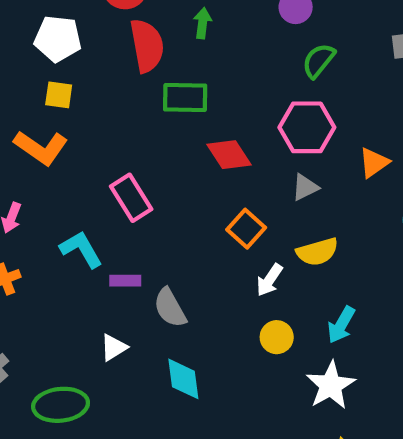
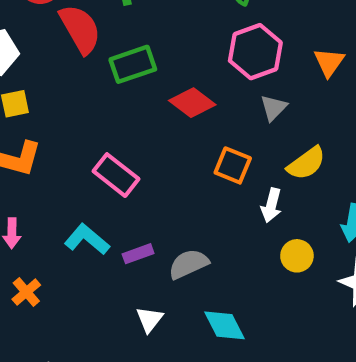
gray semicircle: (170, 308) -> (188, 264), turned 114

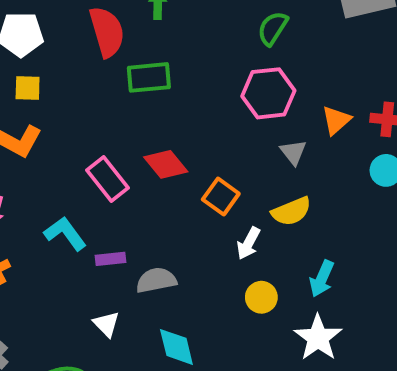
red diamond: (192, 103) -> (166, 164), moved
gray triangle: (273, 108) -> (293, 152), moved, turned -36
white triangle: (149, 319) -> (106, 324), turned -36

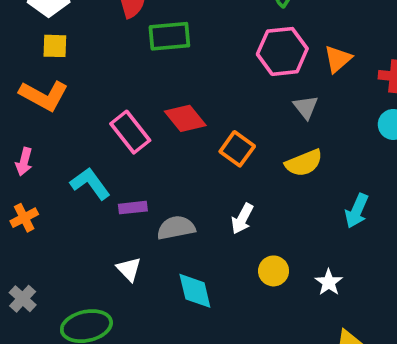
orange triangle: (336, 120) -> (338, 59), moved
white arrow: (248, 243) -> (242, 219), moved
cyan arrow: (322, 279) -> (357, 211), moved
yellow circle: (261, 297) -> (274, 271), moved
white star: (318, 338) -> (329, 282), size x0.6

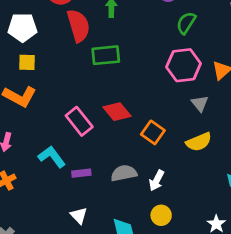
gray semicircle: (176, 228) -> (124, 173), moved
yellow circle: (274, 271) -> (161, 215), moved

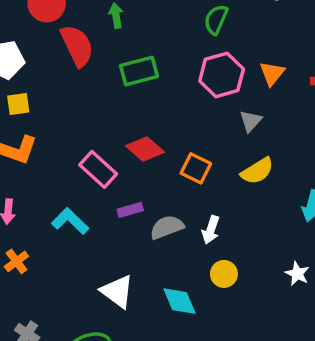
green rectangle: (106, 55) -> (139, 71), moved
gray triangle: (200, 103) -> (251, 121), turned 30
purple rectangle: (81, 173) -> (130, 210), moved
white triangle: (79, 216) -> (117, 292), size x1.5

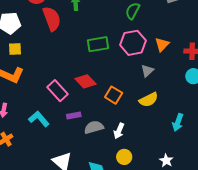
green rectangle: (139, 71) -> (98, 44), moved

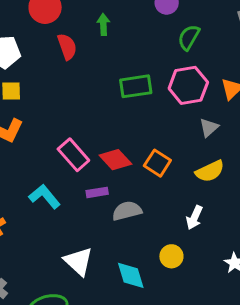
red semicircle: (52, 19) -> (67, 47), size x0.7
red diamond: (85, 81) -> (115, 160), moved
white arrow: (119, 131) -> (194, 218), moved

